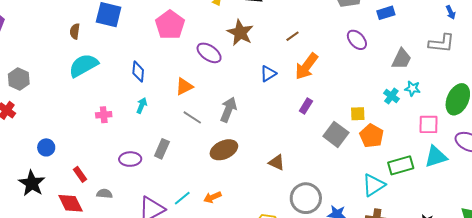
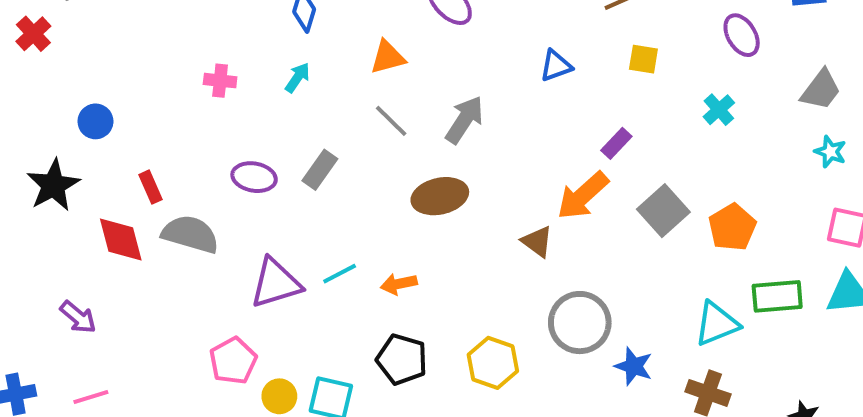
orange arrow: (307, 66) -> (583, 196), moved
cyan cross: (391, 96) -> (719, 110), moved
yellow square: (358, 114) -> (643, 59), moved
gray semicircle: (104, 194) -> (190, 234), size x1.8

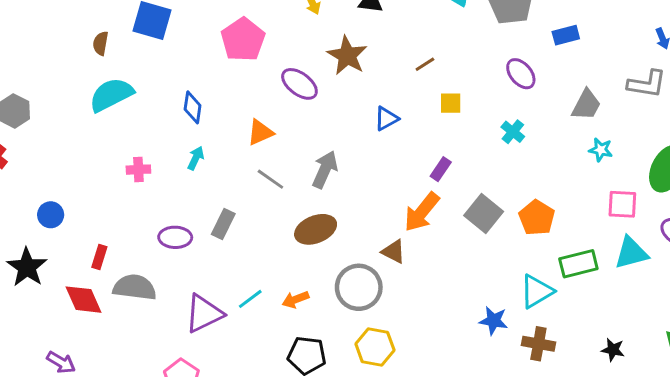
red rectangle: (150, 187) -> (99, 257), turned 50
gray circle: (580, 323) -> (359, 287), moved
blue star: (634, 366) -> (494, 321), moved

